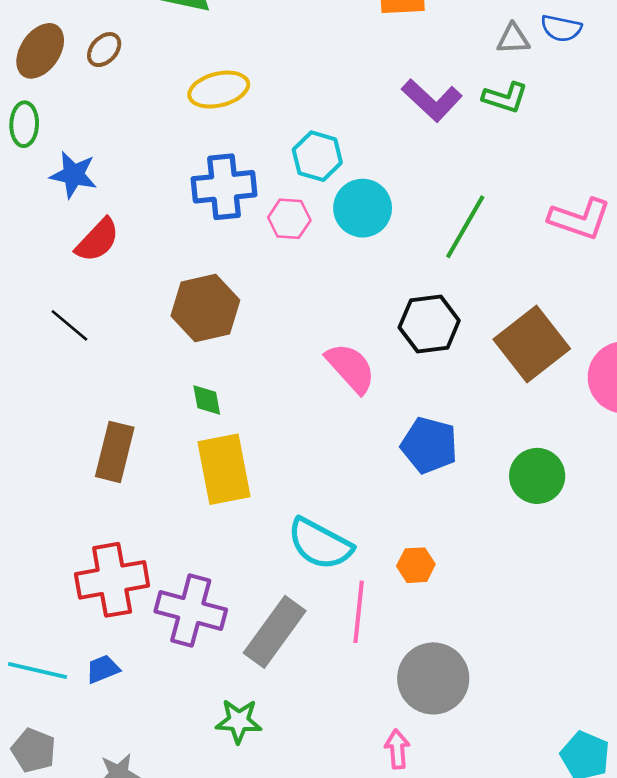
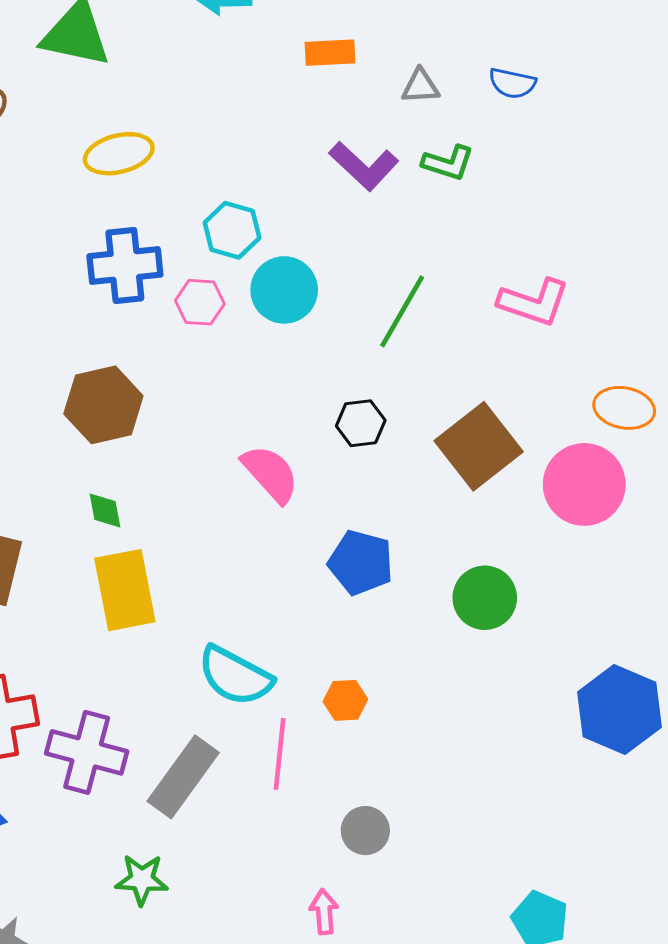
gray triangle: (513, 39) -> (420, 86), moved
black hexagon: (429, 324) -> (361, 423), size x0.7
gray circle: (433, 678) -> (365, 831), size x0.6

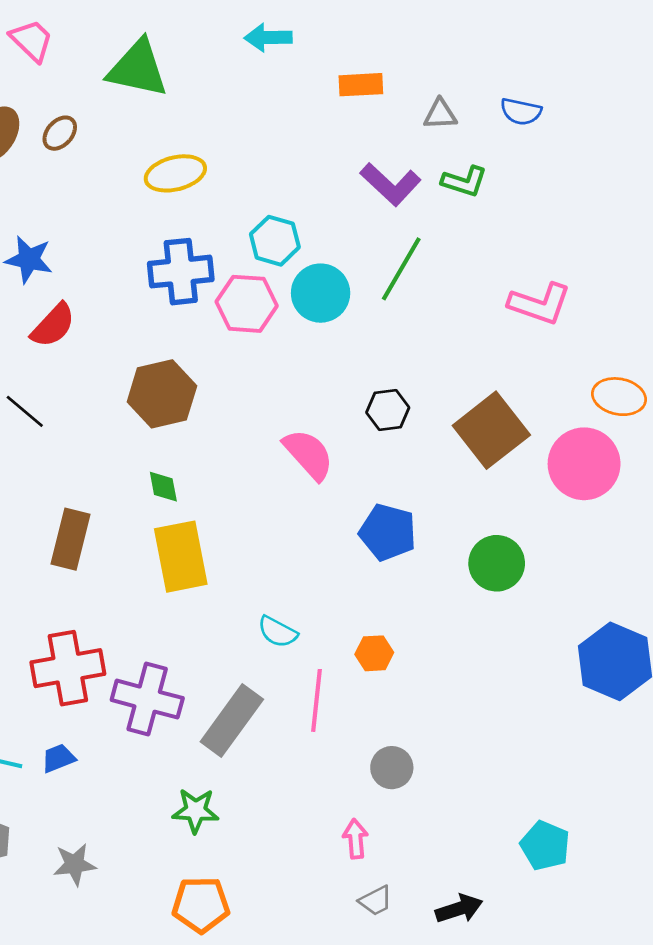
pink hexagon: (200, 302) -> (247, 304), size x1.4
green line: (402, 311) -> (401, 269), moved
cyan semicircle: (235, 676) -> (278, 632), size x0.6

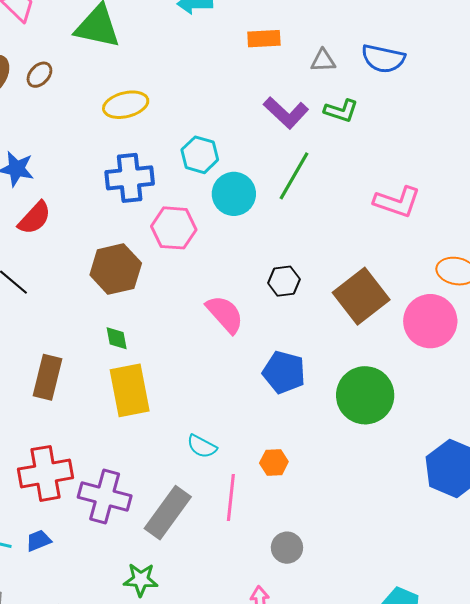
blue semicircle: (521, 112) -> (383, 59), size x1.4
pink hexagon: (247, 304) -> (174, 228), moved
green circle: (497, 563) -> (365, 395), size x1.4

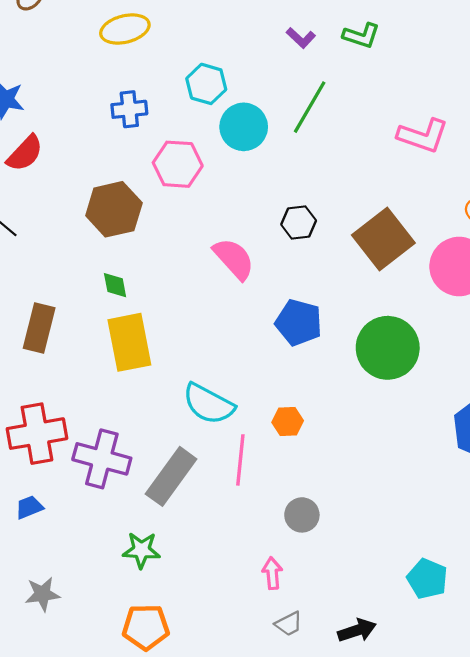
purple L-shape: (286, 113) -> (301, 38), size x0.6
blue cross: (130, 178) -> (129, 109), size x0.7
cyan semicircle: (202, 446) -> (208, 404), size x1.6

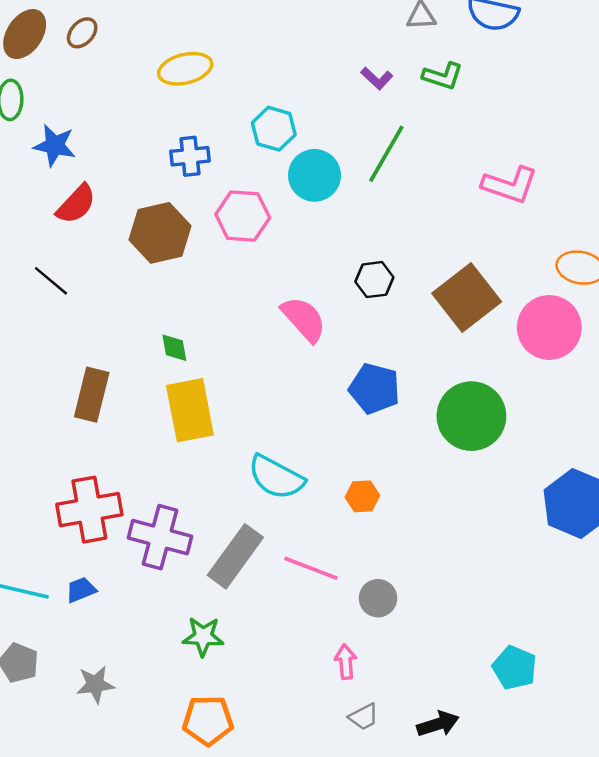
brown hexagon: (114, 209) -> (160, 233), moved
pink line: (240, 460) -> (311, 568), moved, turned -75

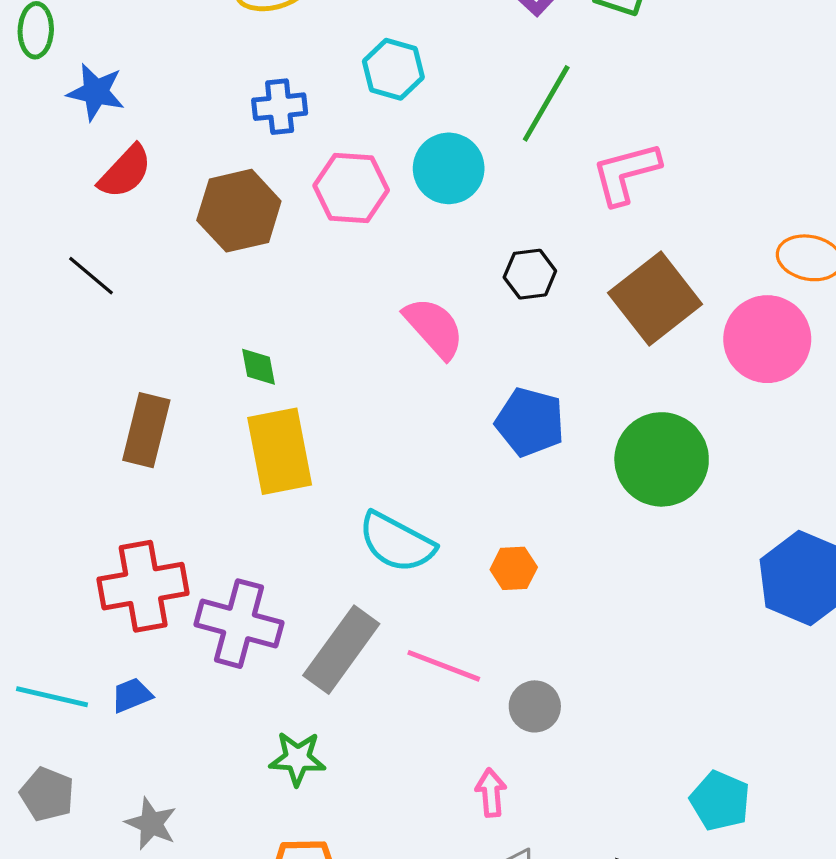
cyan circle: (315, 175) -> (449, 168), moved
pink L-shape: (510, 185) -> (626, 173), moved, turned 146
gray star: (95, 684) -> (151, 824), turned 30

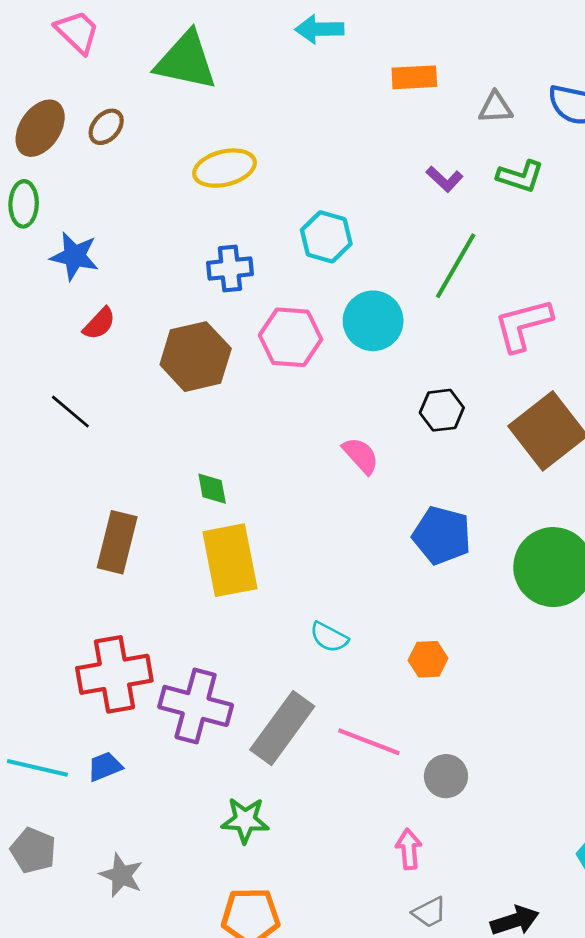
red semicircle: (125, 172) -> (99, 324), size x0.7
pink semicircle: (434, 328) -> (361, 456), size x0.7
cyan semicircle: (397, 542) -> (329, 637), size x0.6

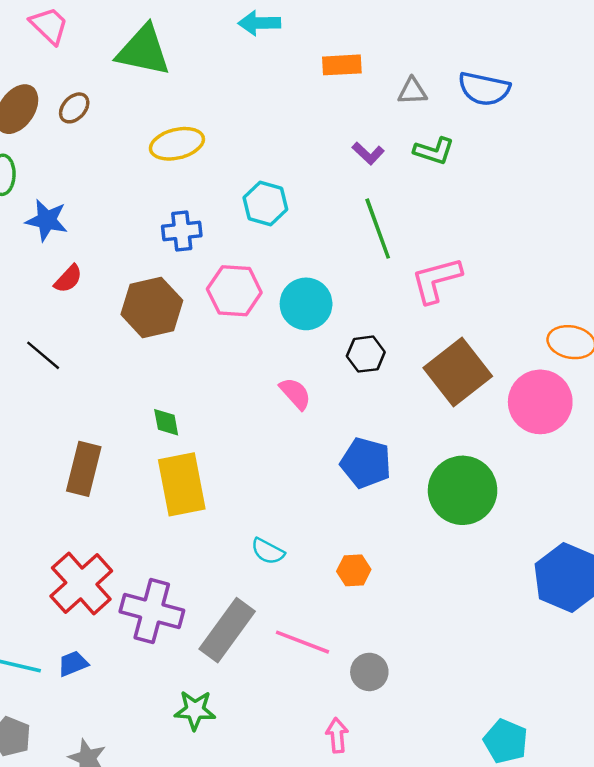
green line: (456, 266) -> (378, 229), turned -50
cyan circle: (373, 321) -> (306, 304), moved
red cross: (114, 674) -> (81, 584), turned -32

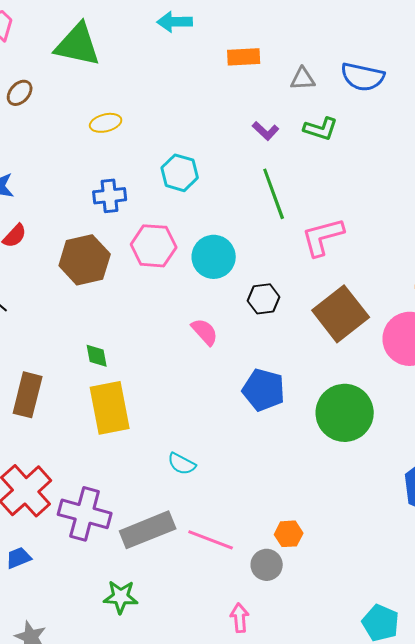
yellow ellipse: (177, 144) -> (106, 123), size x0.7
orange hexagon: (354, 570) -> (289, 534), moved
gray rectangle: (227, 630) -> (148, 530), turned 32

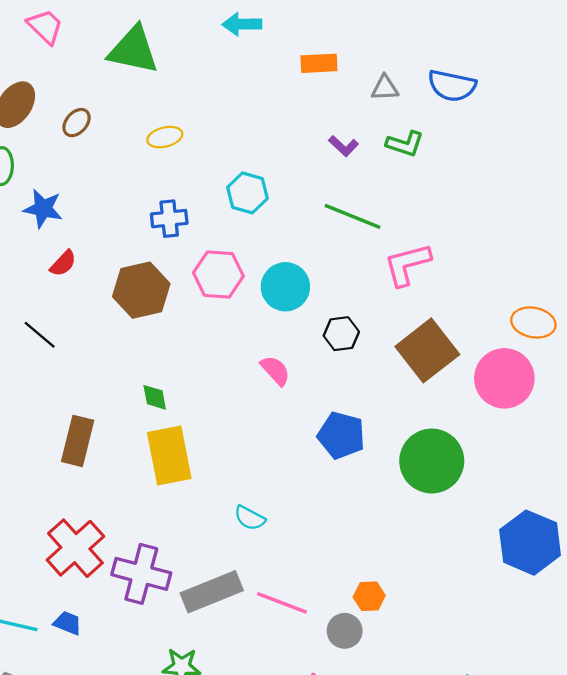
brown ellipse: (20, 93) -> (77, 123), moved
green line: (274, 194) -> (352, 216), turned -48
blue trapezoid: (19, 558) -> (68, 623), turned 44

